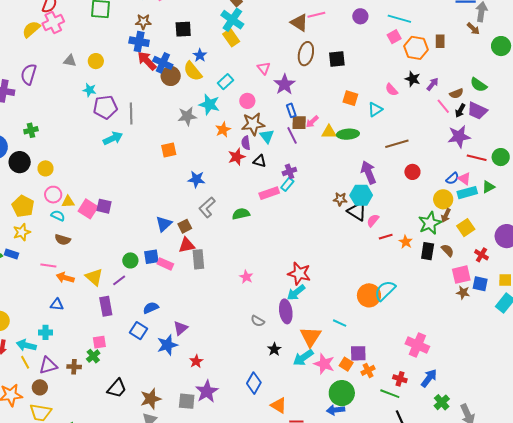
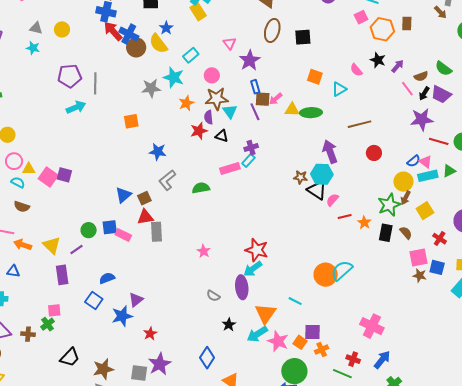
cyan star: (89, 90) -> (33, 48), moved

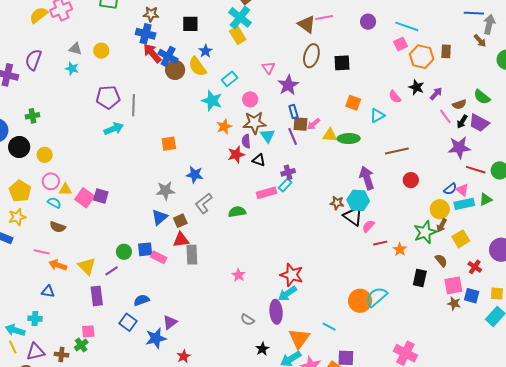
gray star: (151, 88) -> (165, 191), moved
black rectangle: (386, 233) -> (420, 278), moved

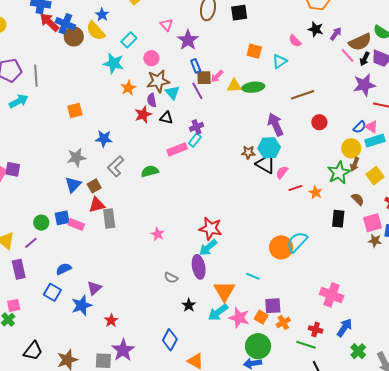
brown semicircle: (459, 104) -> (360, 42), size x1.6

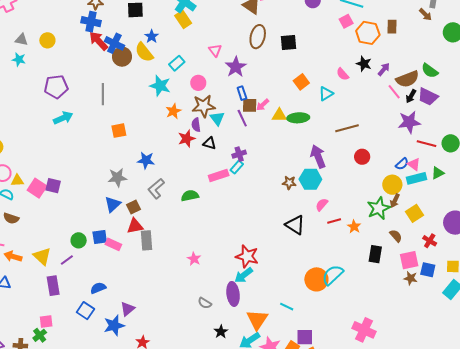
orange square: (254, 51) -> (301, 82), turned 35
gray line: (36, 76) -> (103, 94), moved
black triangle: (266, 164) -> (295, 225), moved

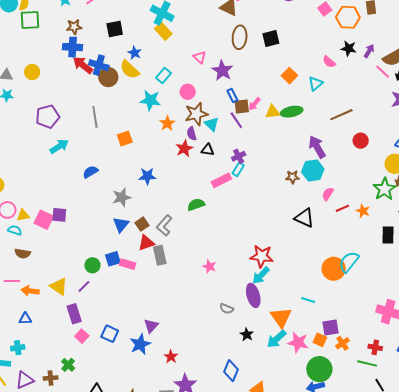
orange square: (119, 131) -> (125, 139), moved
gray L-shape: (156, 189) -> (164, 225), moved
blue semicircle: (98, 288) -> (90, 172), moved
pink square: (46, 321) -> (82, 336), moved, turned -32

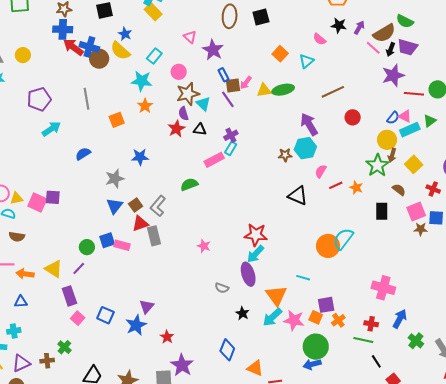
orange star: (167, 123) -> (145, 106), moved

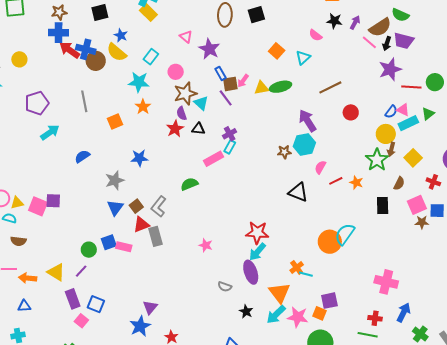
brown semicircle: (399, 190) -> (399, 183), turned 80
blue square: (105, 315) -> (96, 304), moved
orange cross: (338, 320) -> (297, 268), moved

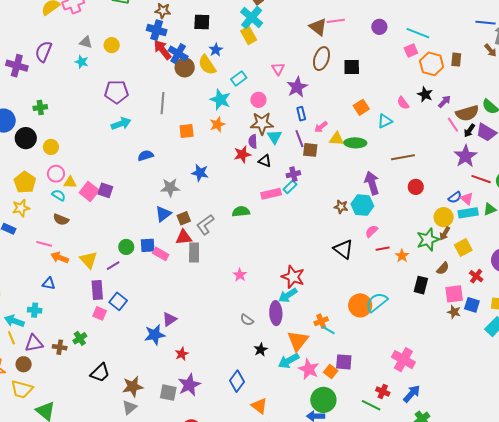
purple star: (390, 69) -> (465, 156), turned -30
brown square: (230, 84) -> (310, 150), moved
pink square: (81, 321) -> (100, 313), turned -32

